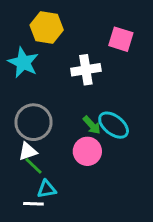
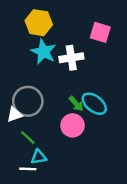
cyan star: (23, 62) -> (44, 52), moved
white triangle: (28, 151) -> (15, 115), moved

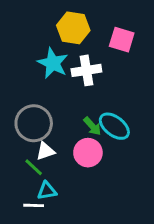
yellow hexagon: (39, 23) -> (73, 28), moved
white triangle: (15, 115) -> (45, 151), moved

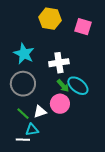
cyan star: (53, 63) -> (24, 54), moved
white cross: (86, 70) -> (59, 63), moved
white triangle: (45, 151) -> (40, 112), moved

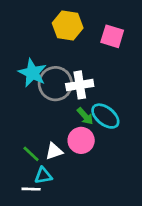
gray circle: (23, 84) -> (55, 84), moved

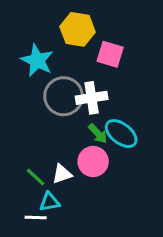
pink square: (112, 36) -> (110, 54), moved
cyan star: (32, 73) -> (37, 60), moved

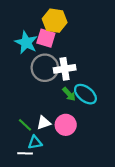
pink square: (110, 54) -> (46, 38), moved
pink circle: (93, 162) -> (66, 125), moved

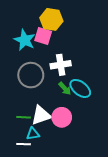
gray circle: (45, 68) -> (31, 75), moved
white triangle: (44, 123) -> (41, 115), size x1.5
green line: (25, 125) -> (24, 117), turned -40

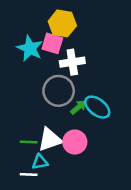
white cross: (61, 65) -> (72, 62), moved
gray circle: (31, 75) -> (59, 91), moved
green arrow: (65, 88) -> (79, 107), turned -88

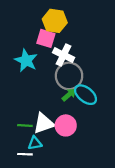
cyan star: (30, 48) -> (26, 61), moved
white cross: (72, 62) -> (64, 55), turned 35
gray circle: (59, 91) -> (69, 76), moved

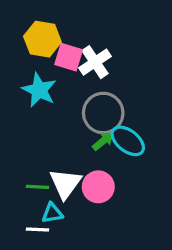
yellow hexagon: (55, 21) -> (42, 39), moved
white cross: (64, 55) -> (95, 62), moved, turned 30
white triangle: (44, 123) -> (65, 184), turned -35

